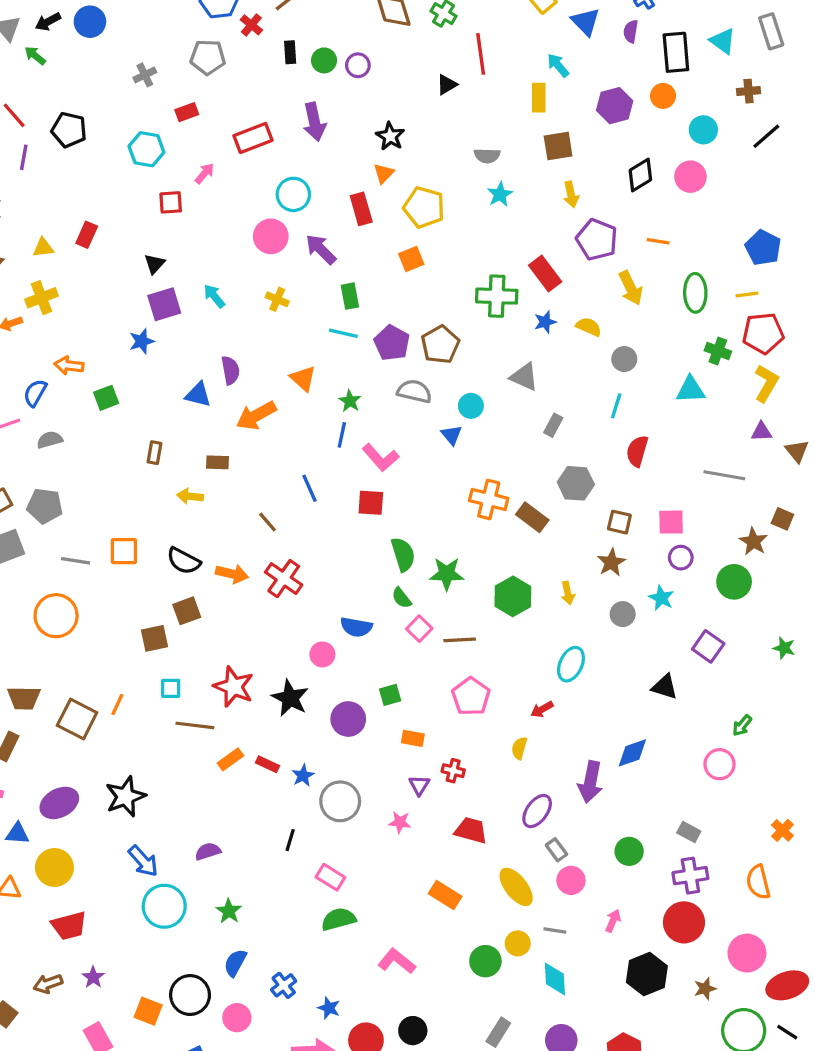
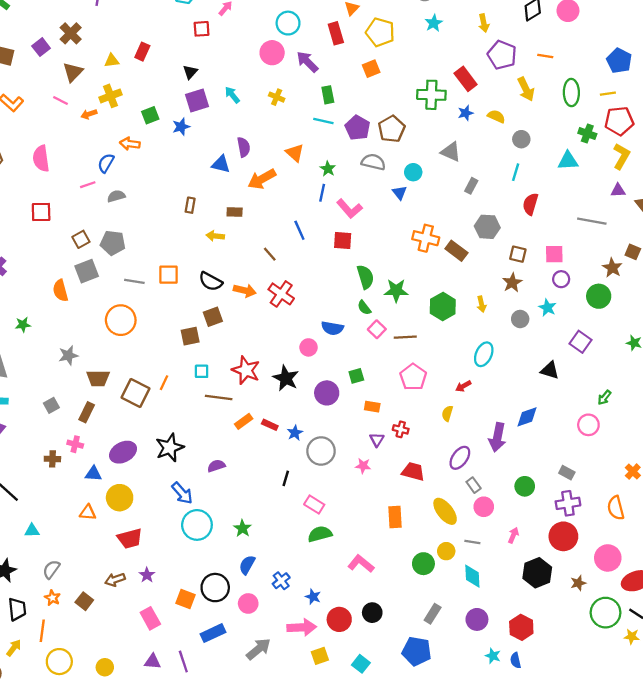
green square: (106, 398) -> (150, 115), moved
purple semicircle: (208, 851) -> (216, 466), moved
orange rectangle: (445, 895) -> (395, 517), turned 55

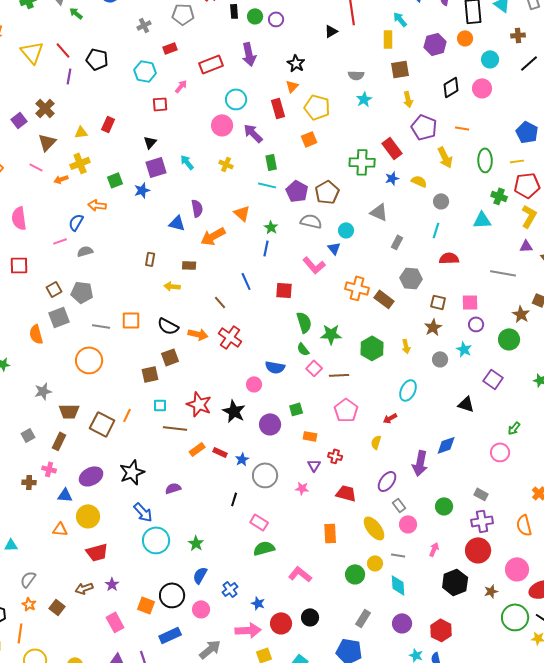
red semicircle: (530, 204) -> (449, 258), turned 72
pink L-shape: (349, 209) -> (314, 265), moved

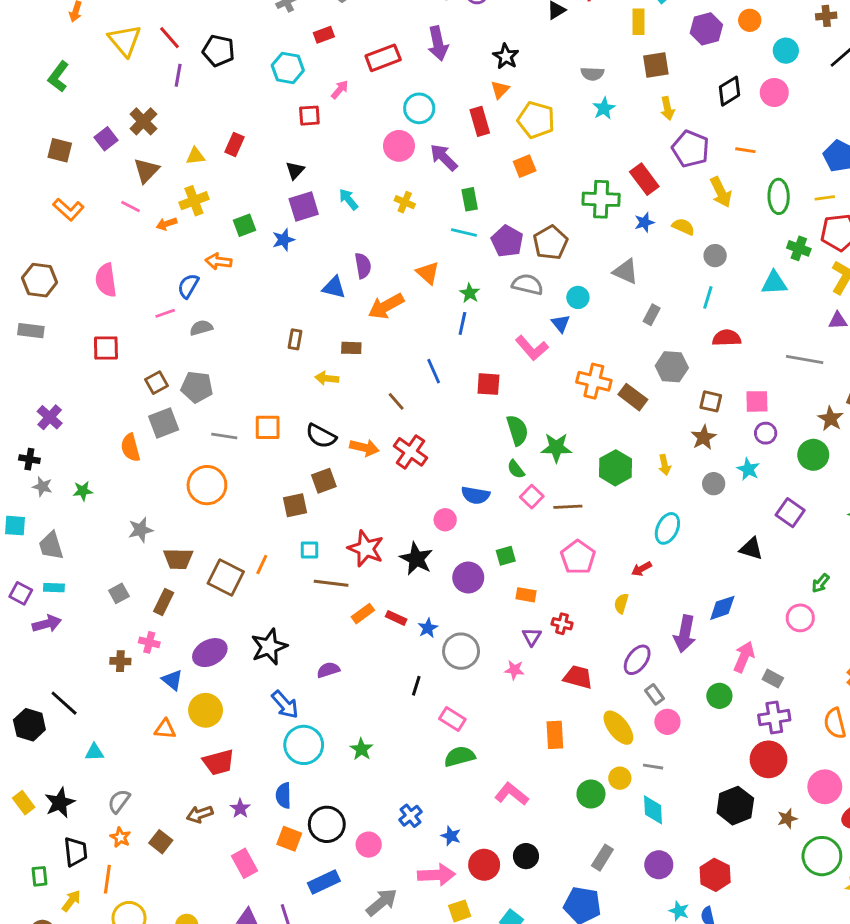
blue triangle: (65, 495) -> (172, 680), turned 35
pink arrow: (434, 549) -> (744, 657), moved, size x1.5
blue semicircle: (200, 575) -> (283, 795), moved, turned -30

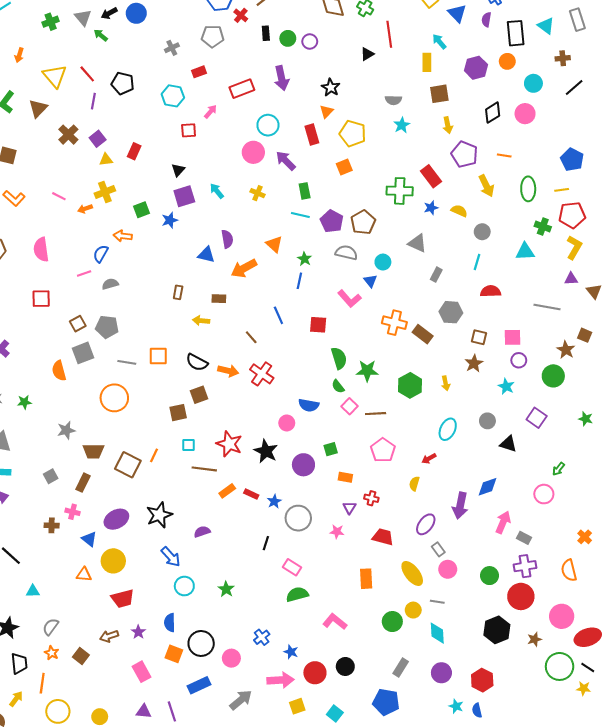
purple square: (106, 139) -> (98, 139), moved
brown triangle: (146, 170) -> (38, 108), moved
gray circle: (714, 484) -> (487, 421), moved
green circle: (719, 696) -> (490, 576), moved
cyan circle: (304, 745) -> (184, 586), size x0.7

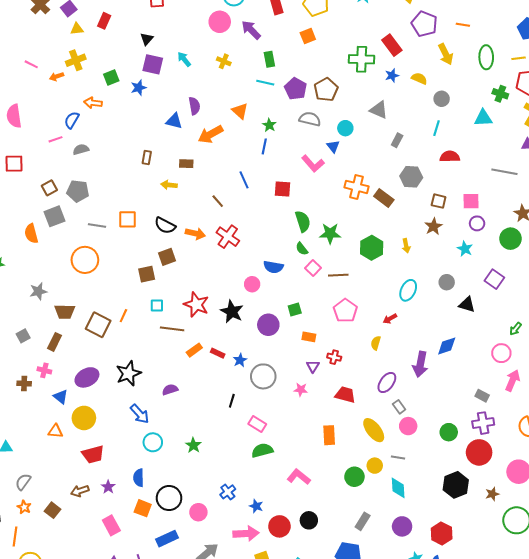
purple square: (184, 196) -> (153, 64), turned 30
pink arrow: (503, 522) -> (513, 380), moved

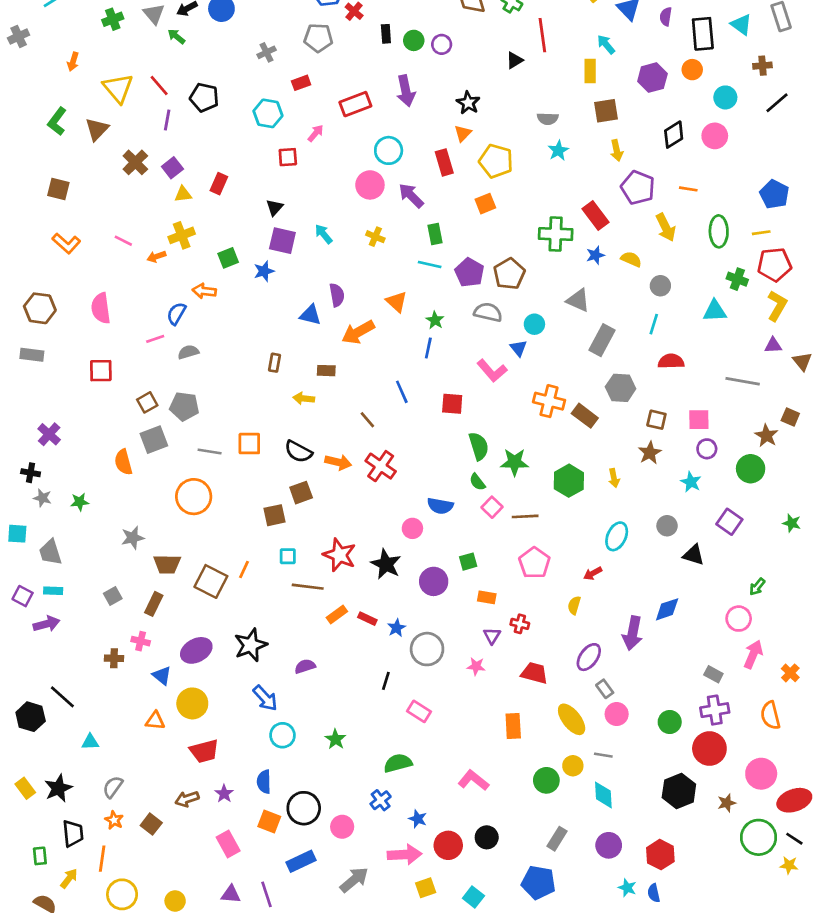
gray rectangle: (397, 140) -> (602, 340), size x1.6
green semicircle: (262, 450) -> (398, 763), moved

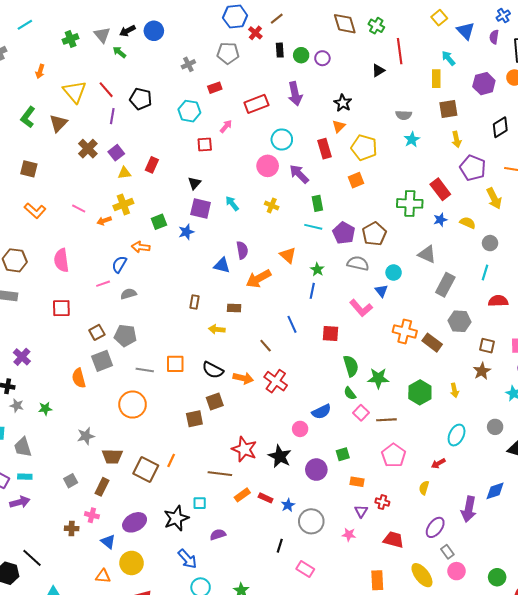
blue semicircle: (440, 506) -> (321, 412), turned -36
cyan square: (288, 556) -> (200, 503), moved

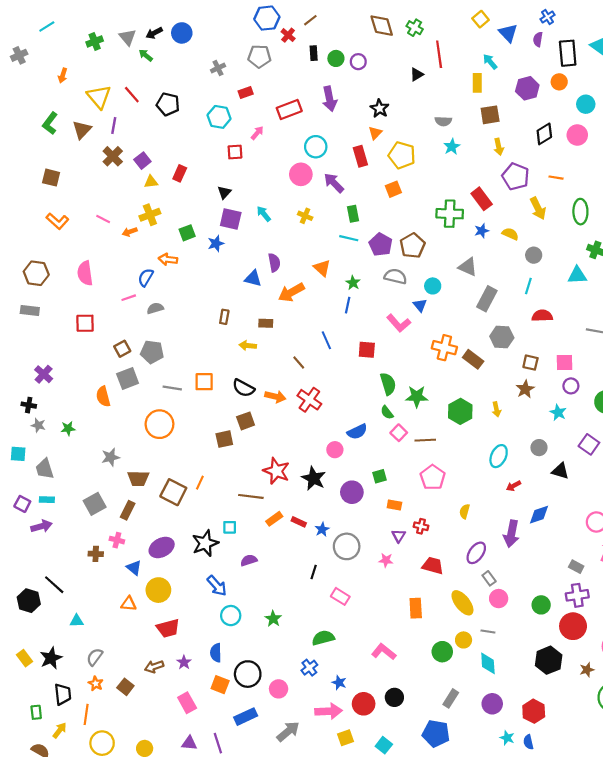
purple line: (112, 116) -> (114, 125), moved
red arrow: (438, 463) -> (513, 486), moved
gray square: (71, 481) -> (95, 504), size x1.5

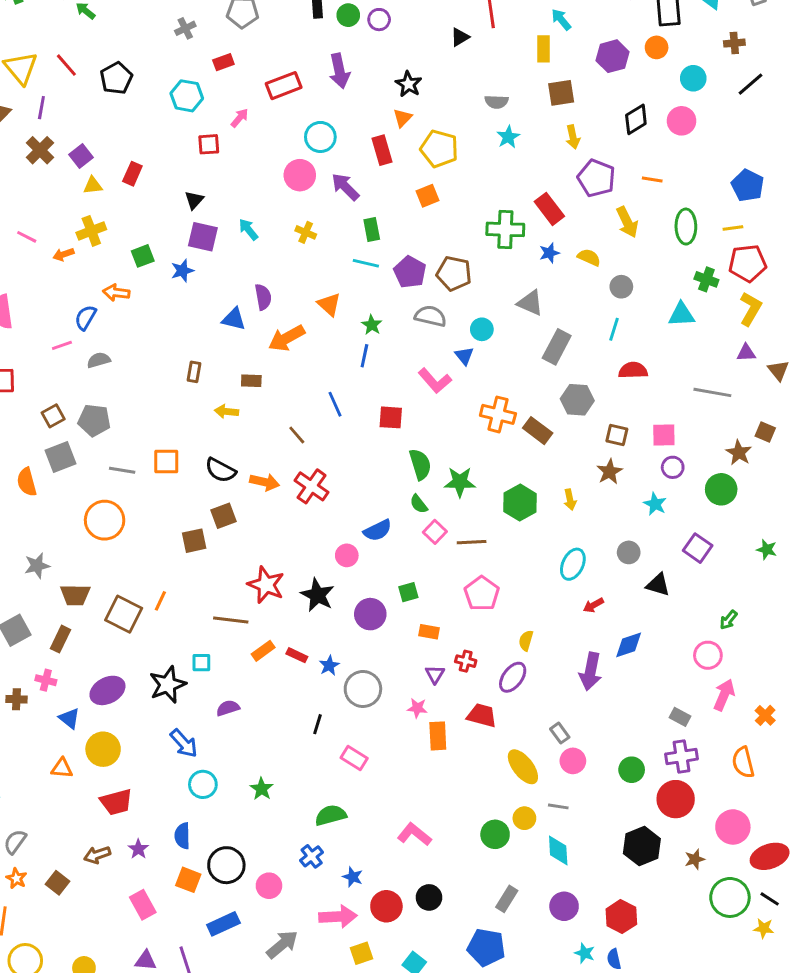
black pentagon: (168, 104) -> (116, 78), turned 30
brown pentagon: (412, 246) -> (454, 274), turned -30
purple ellipse: (476, 553) -> (513, 677), moved
orange rectangle: (416, 608) -> (438, 736), moved

